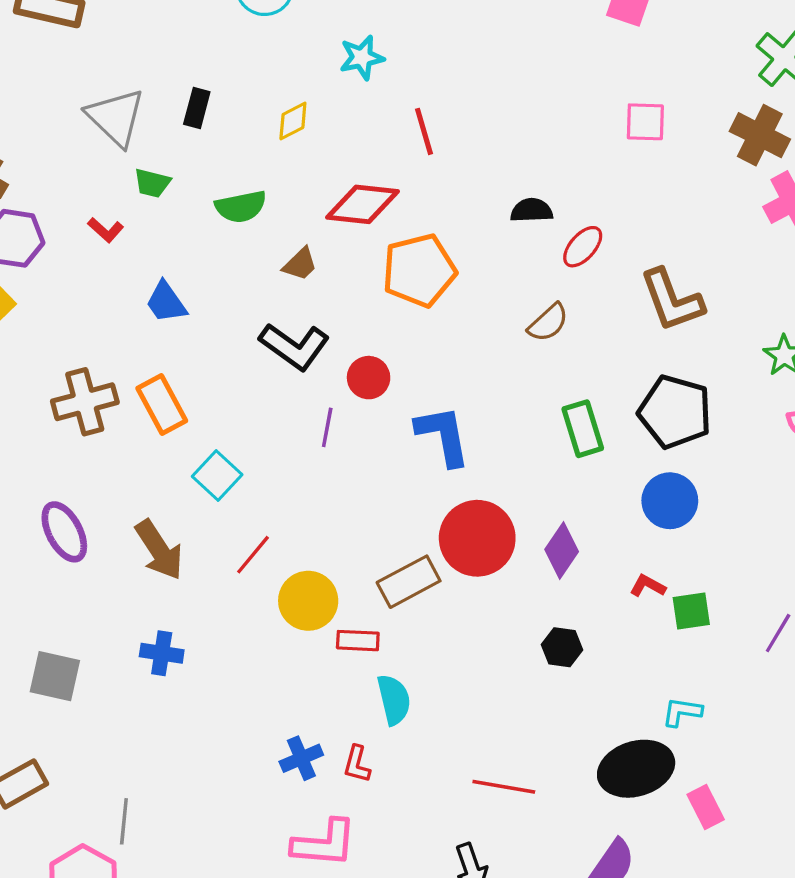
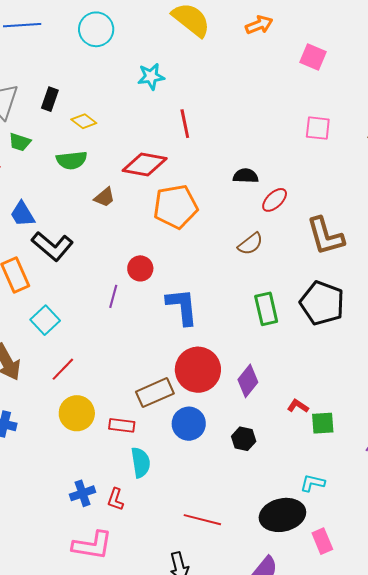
yellow diamond: (293, 121) -> (84, 121), moved, turned 60
black L-shape: (294, 346) -> (52, 246), moved
blue circle: (670, 501) -> (189, 424), moved
yellow circle: (308, 601) -> (77, 413), moved

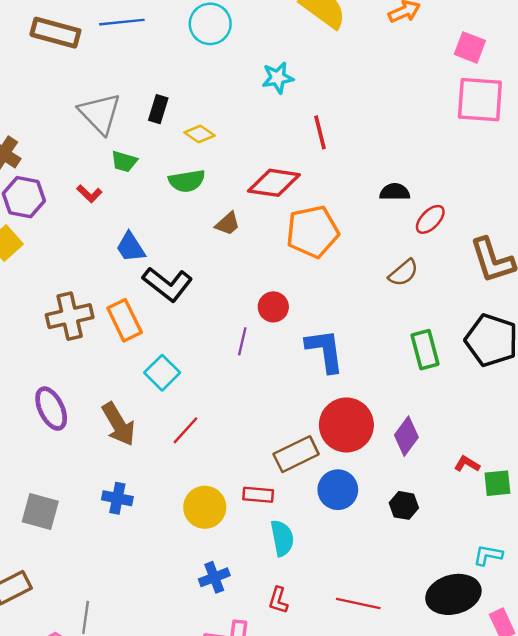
pink square: (318, 128) -> (480, 100), moved, size x1.6
yellow circle: (77, 413) -> (205, 507), moved
red L-shape: (115, 499) -> (278, 600), moved

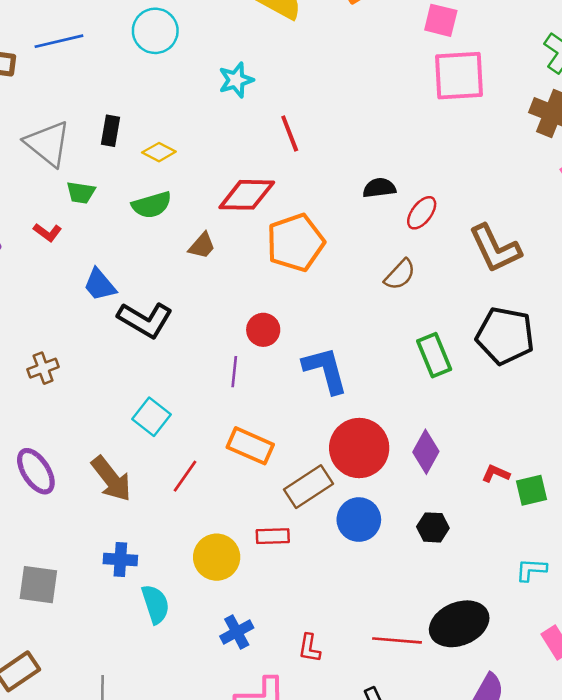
brown cross: (70, 316) -> (43, 368), size x0.6
orange rectangle: (125, 320) -> (250, 446), moved, turned -33
cyan semicircle: (282, 538) -> (155, 604), moved
black ellipse: (453, 594) -> (459, 624), moved

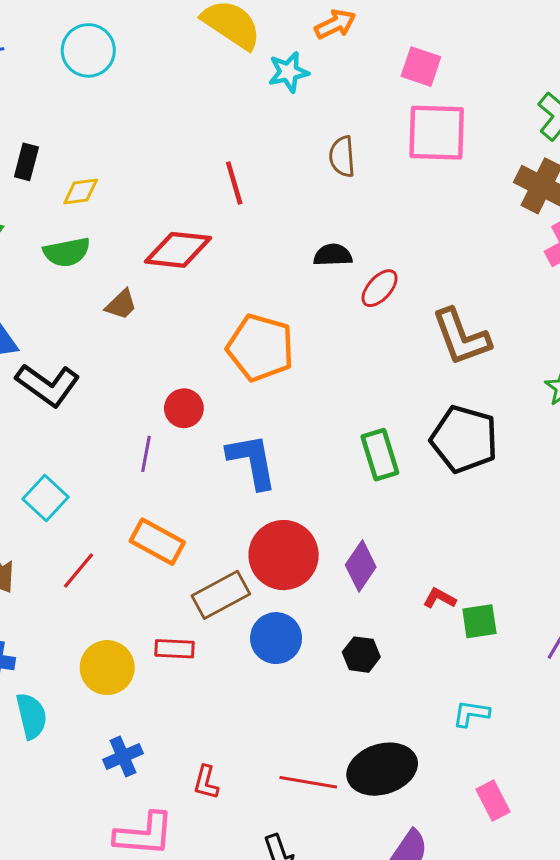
cyan star: (236, 80) -> (288, 72), moved
yellow diamond: (159, 152) -> (81, 191), turned -40
orange pentagon: (295, 242) -> (260, 348), moved, turned 30
brown semicircle: (400, 275) -> (342, 157), moved, turned 128

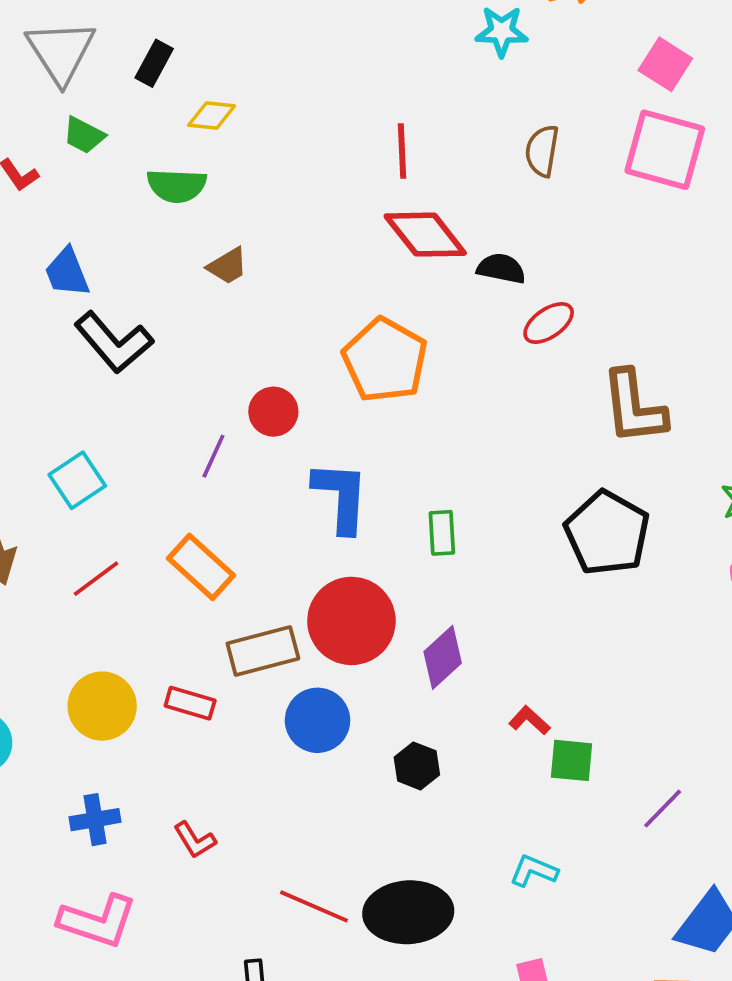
red diamond: (178, 250) -> (425, 235), moved, turned 32
green rectangle: (380, 455) -> (442, 533), moved, size x0.7
red L-shape: (206, 782) -> (195, 840), moved, turned -60

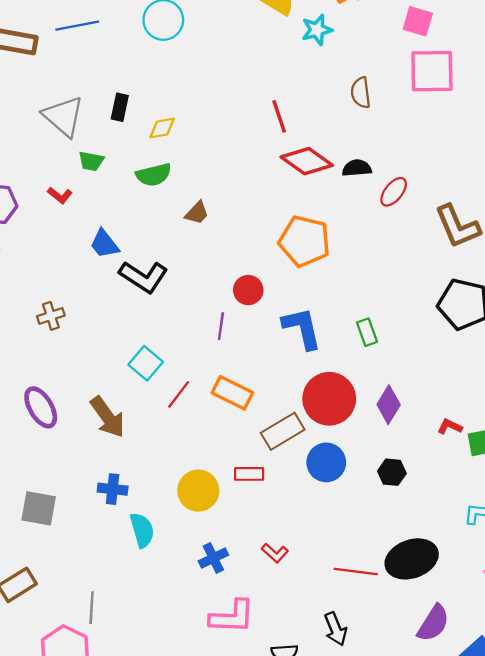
red line: (96, 579) -> (179, 394), moved

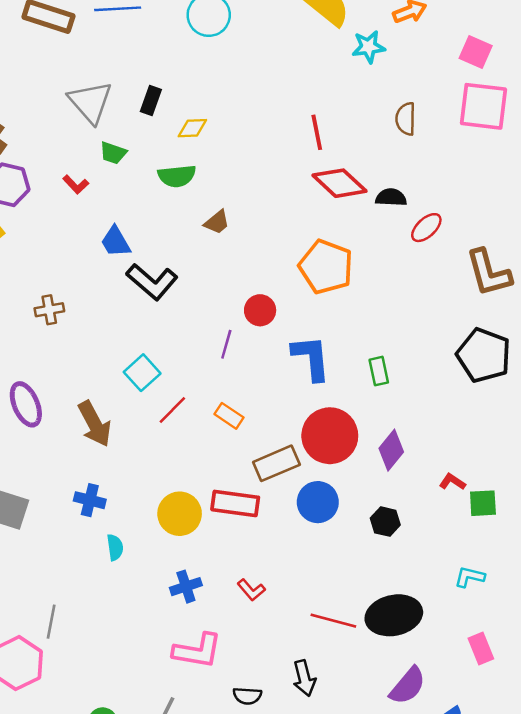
orange rectangle: (232, 393) -> (229, 416), size x0.7
red rectangle: (249, 474) -> (235, 503), size x1.5
cyan semicircle: (142, 530) -> (115, 547), size x0.7

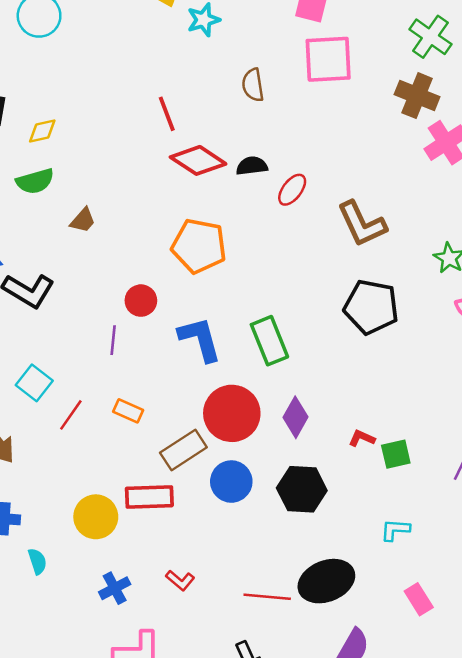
green rectangle: (379, 371) -> (269, 341), size x1.6
black hexagon: (385, 522) -> (302, 489), size x1.6

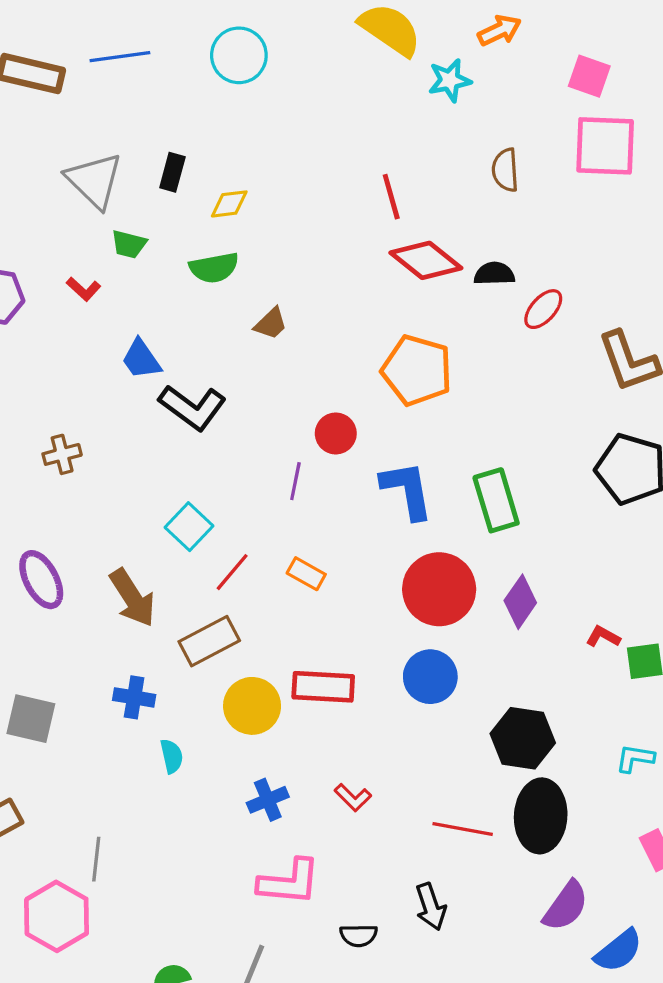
brown rectangle: (183, 450) -> (209, 641), moved
black hexagon: (302, 489) -> (523, 738), moved
black ellipse: (326, 581) -> (541, 816), turned -70

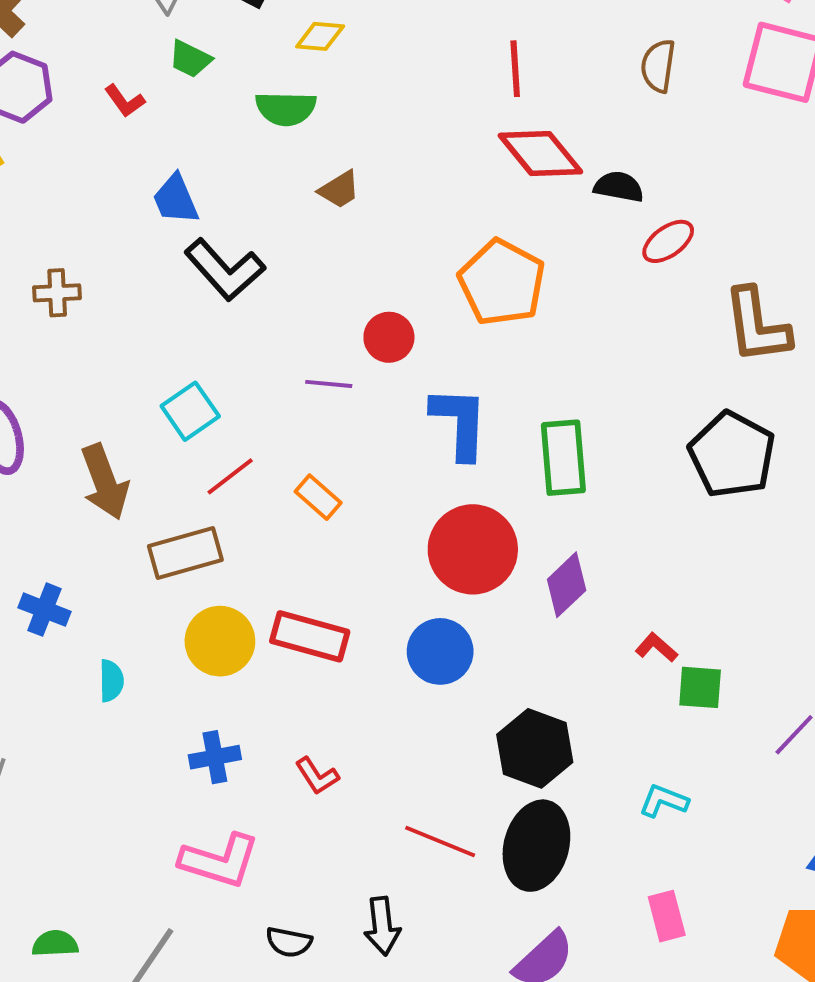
purple line: (295, 481) -> (329, 384), turned 72
blue cross: (134, 697) -> (44, 610), moved

